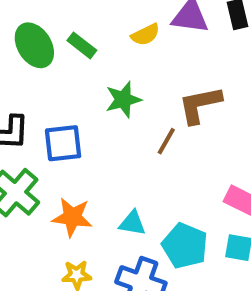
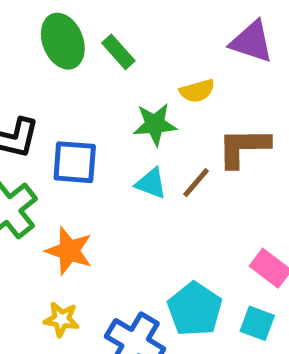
yellow semicircle: (145, 35) -> (197, 91), moved
cyan triangle: (132, 223) -> (151, 183), moved

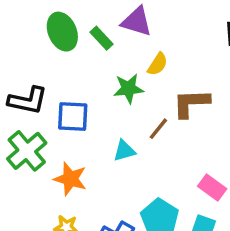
purple triangle: (252, 42) -> (137, 22), moved
yellow semicircle: (197, 91) -> (158, 64), turned -40
cyan triangle: (151, 183) -> (124, 151), moved, turned -35

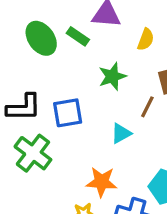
yellow semicircle: (158, 64) -> (146, 39), moved
orange star: (70, 179) -> (102, 182), moved

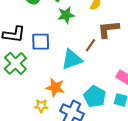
green star: (112, 76) -> (66, 15), moved
cyan triangle: (121, 133) -> (72, 59), size x1.6

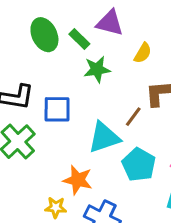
cyan pentagon: (95, 97) -> (139, 165), moved

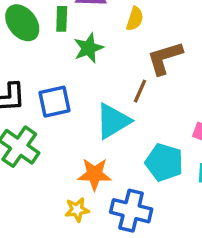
green rectangle: (79, 39) -> (62, 19), turned 60
cyan pentagon: (139, 165) -> (164, 162), moved

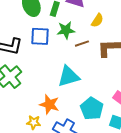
brown line: (140, 91) -> (82, 44), moved, turned 32
blue square: (54, 102) -> (40, 36), moved

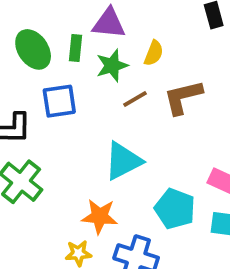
green star: (66, 30) -> (112, 66), moved

